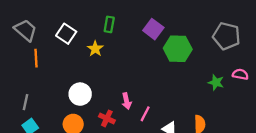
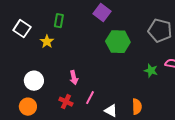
purple square: (153, 29) -> (102, 13), moved
pink arrow: (127, 101) -> (74, 78), moved
red cross: (107, 118) -> (66, 102), moved

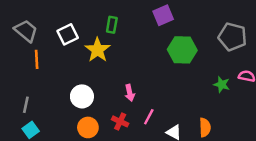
purple square: (102, 13) -> (163, 15), turned 30
white square: (22, 29) -> (68, 34), turned 30
yellow star: (47, 42) -> (97, 50), size x1.5
orange circle: (28, 107) -> (88, 127), moved

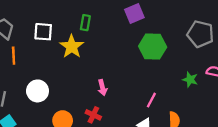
white square: (68, 34) -> (43, 32), turned 30
white circle: (82, 96) -> (38, 91), moved
pink line: (149, 117) -> (151, 100), moved

